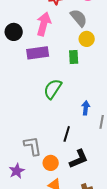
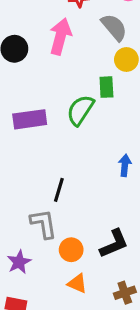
purple rectangle: (38, 53) -> (30, 119), moved
green semicircle: (53, 89) -> (80, 110), moved
black line: (67, 134) -> (59, 190), moved

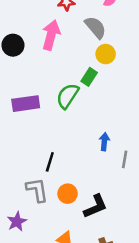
green rectangle: (106, 87) -> (89, 77), turned 36
orange circle: (71, 250) -> (68, 194), moved

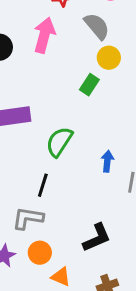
green semicircle: (68, 96) -> (59, 142), moved
gray L-shape: (37, 190) -> (28, 218), turned -72
orange circle: (68, 194) -> (40, 253), moved

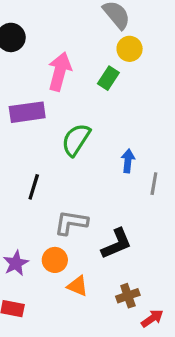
pink arrow: (44, 35) -> (60, 72), moved
black line: (43, 185) -> (34, 187), moved
gray L-shape: (28, 218) -> (71, 223), moved

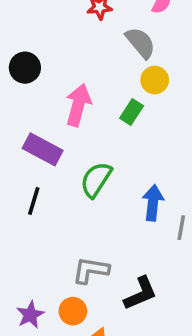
purple rectangle: (27, 112) -> (43, 149), turned 36
blue arrow: (128, 161) -> (153, 203), size x1.4
black line: (34, 187) -> (34, 201), moved

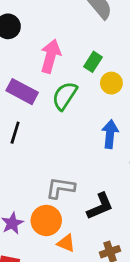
yellow circle: (155, 80) -> (111, 83), moved
green semicircle: (96, 180) -> (65, 96), moved
orange circle: (73, 311) -> (46, 220), size x1.4

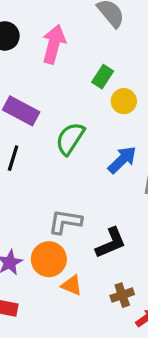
pink arrow: (50, 56) -> (54, 44), moved
green semicircle: (65, 96) -> (70, 139), moved
blue arrow: (110, 134) -> (122, 160), turned 40

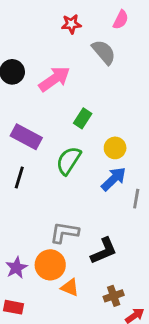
pink arrow: (54, 44) -> (54, 79), turned 40
green rectangle: (103, 77) -> (83, 118), moved
yellow circle: (124, 101) -> (115, 148), moved

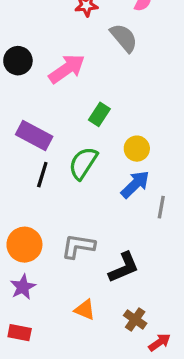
black line: (19, 178) -> (42, 175), moved
orange circle: (50, 265) -> (24, 245), moved
brown cross: (114, 296) -> (135, 319), turned -36

